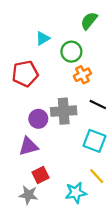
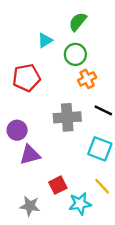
green semicircle: (89, 21) -> (78, 22), moved
purple circle: (38, 119) -> (17, 130), moved
red square: (41, 175) -> (58, 185), moved

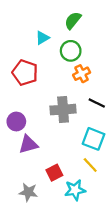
red pentagon: (26, 78) -> (25, 73), turned 30
yellow line: (102, 186) -> (90, 165), moved

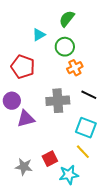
purple circle: (16, 121) -> (12, 101), moved
purple triangle: (28, 144) -> (26, 119), moved
gray star: (28, 192) -> (24, 167), moved

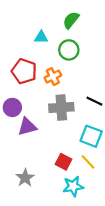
cyan triangle: (39, 35) -> (41, 37), turned 32
orange cross: (75, 68) -> (53, 77), moved
red square: (50, 159) -> (63, 162), moved, turned -35
gray star: (24, 167) -> (25, 178), turned 30

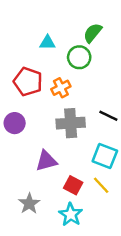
green semicircle: (71, 20) -> (93, 33), moved
purple triangle: (27, 127) -> (46, 161), moved
cyan star: (73, 186) -> (71, 215), moved, turned -30

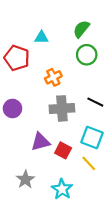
green circle: (79, 57) -> (87, 55), moved
red pentagon: (28, 82) -> (17, 58), moved
red square: (73, 185) -> (63, 150), moved

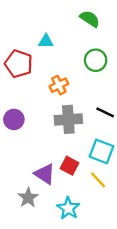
green semicircle: (81, 29) -> (90, 19), moved, turned 84
purple triangle: (40, 142) -> (45, 174), moved, turned 48

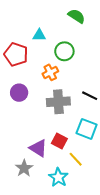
green circle: (96, 60) -> (64, 51), moved
purple circle: (14, 119) -> (19, 93), moved
yellow line: (98, 180) -> (76, 159), moved

